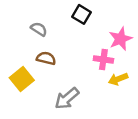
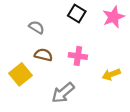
pink star: (120, 39) -> (114, 17), moved
pink cross: (103, 59) -> (78, 56), moved

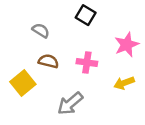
pink star: (114, 17) -> (127, 45), moved

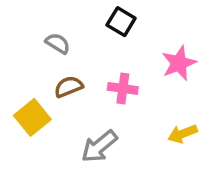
brown semicircle: (48, 61) -> (69, 87), turned -36
yellow arrow: (124, 83) -> (183, 134), moved

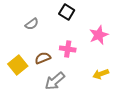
gray semicircle: (58, 43) -> (32, 24), turned 112
brown semicircle: (69, 87) -> (43, 58), moved

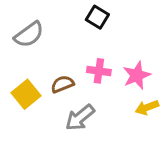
gray semicircle: (32, 24) -> (29, 35), moved, size x1.5
pink star: (99, 35) -> (137, 75), moved

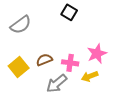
pink cross: (99, 71) -> (70, 63), moved
yellow arrow: (147, 107) -> (90, 76), moved

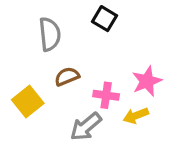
gray semicircle: (21, 25) -> (50, 34), moved, turned -60
brown semicircle: (44, 60) -> (67, 76), moved

